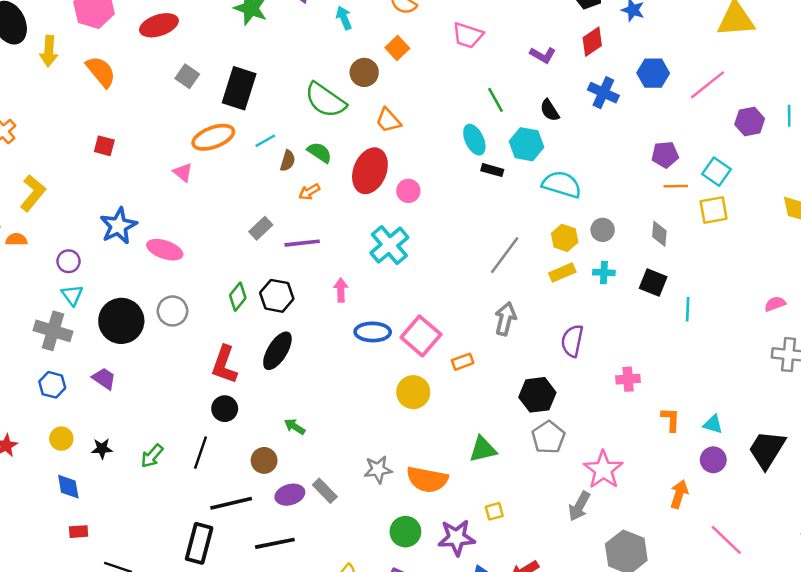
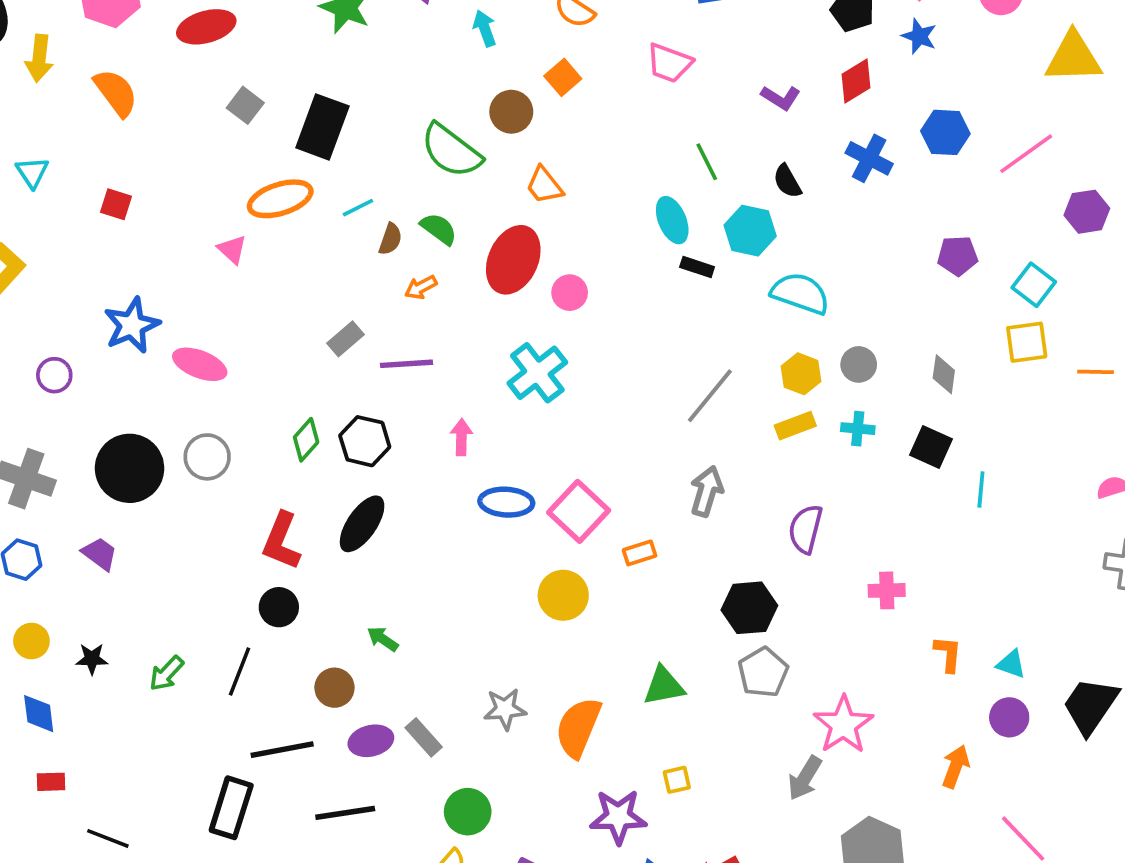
orange line: (676, 186) -> (1096, 372), moved
cyan triangle: (72, 295) -> (32, 172), moved
orange semicircle: (427, 479) -> (578, 727), turned 99
green circle: (405, 532) -> (468, 812), moved

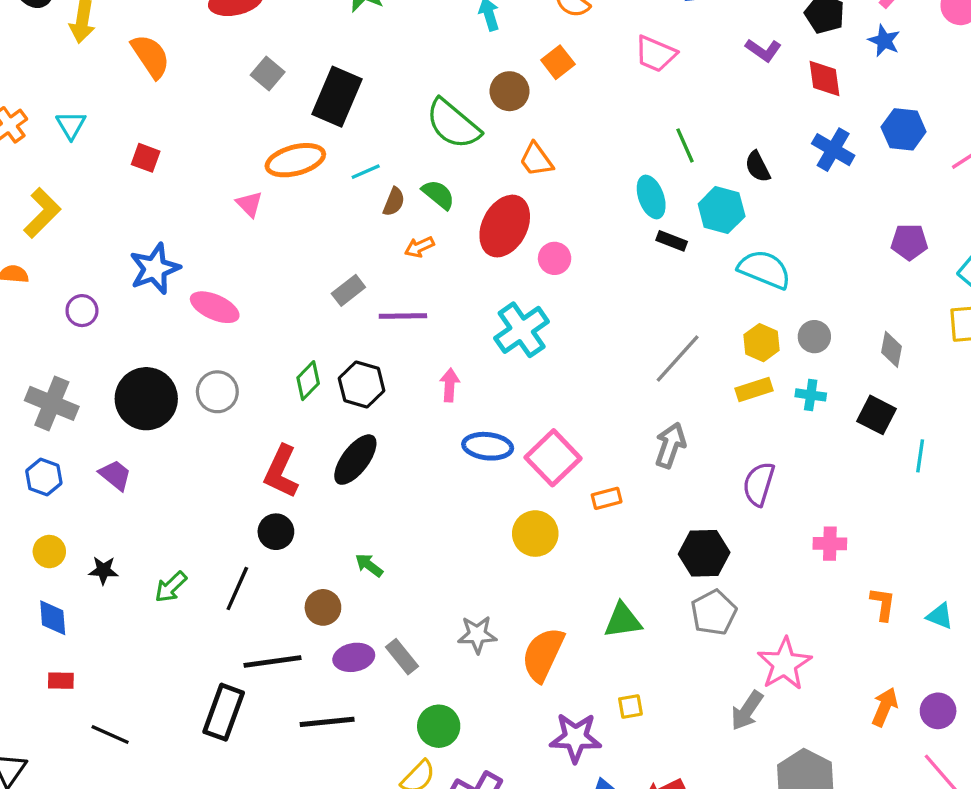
red diamond: (856, 81) -> (825, 79), turned -69
purple L-shape: (781, 98) -> (763, 50), moved
purple circle: (1009, 717) -> (938, 711), moved

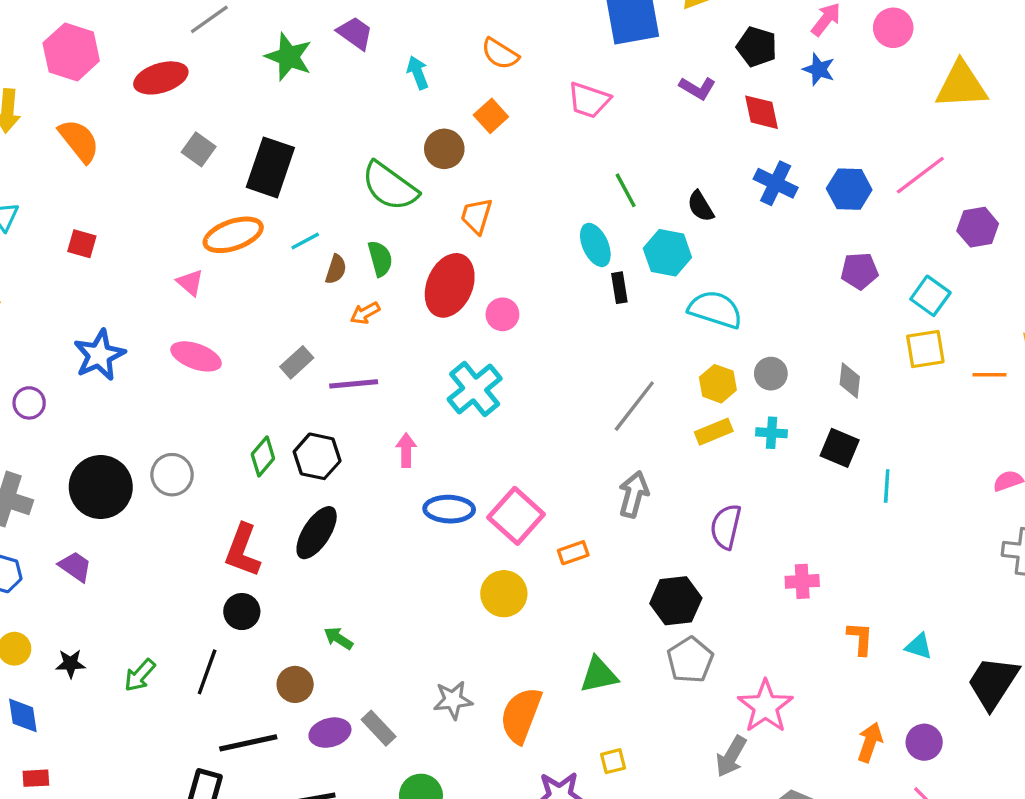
blue hexagon: (904, 129) -> (849, 189), moved
orange trapezoid: (536, 160) -> (476, 216), turned 57
green semicircle: (438, 194) -> (380, 259), turned 40
black rectangle: (672, 241) -> (619, 288), turned 64
pink ellipse: (215, 307) -> (196, 356), moved

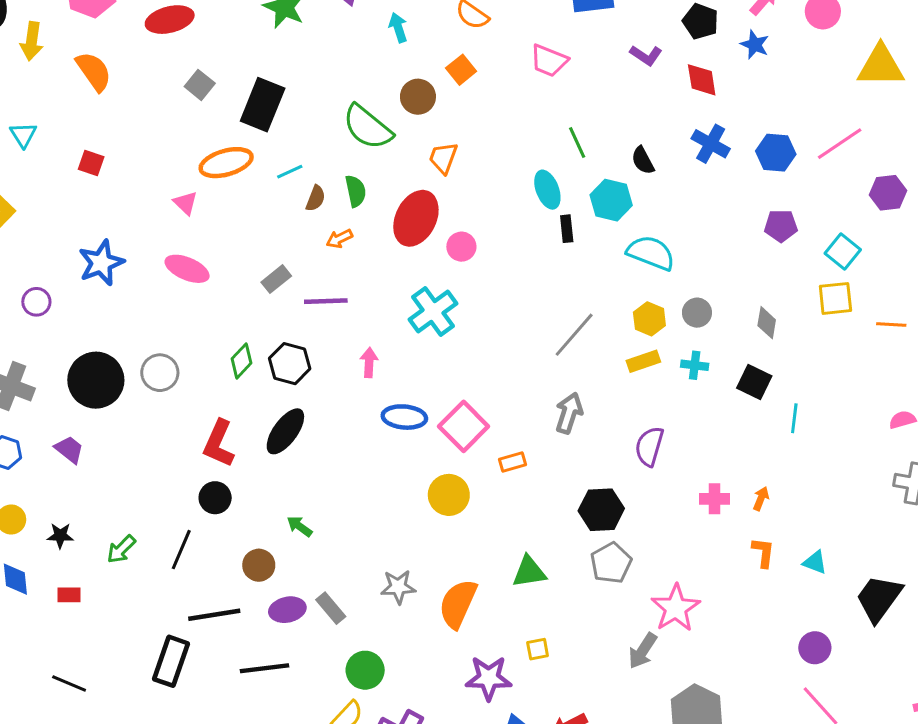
orange arrow: (870, 742) -> (761, 499), moved, size x0.7
red rectangle: (36, 778) -> (69, 595), moved

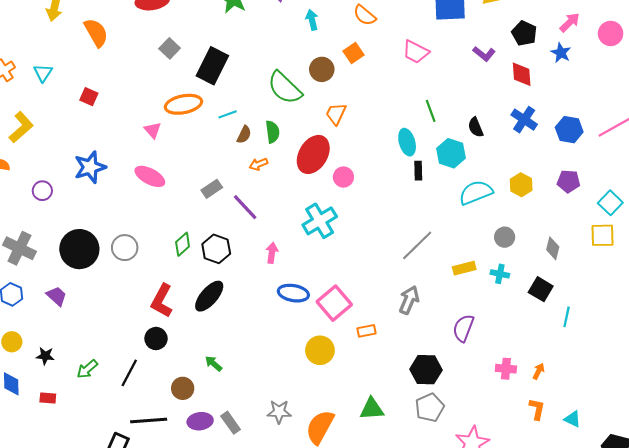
cyan semicircle: (651, 253) -> (476, 193), turned -48
purple line: (326, 301) -> (245, 207), turned 44
yellow hexagon: (649, 319) -> (521, 185), moved

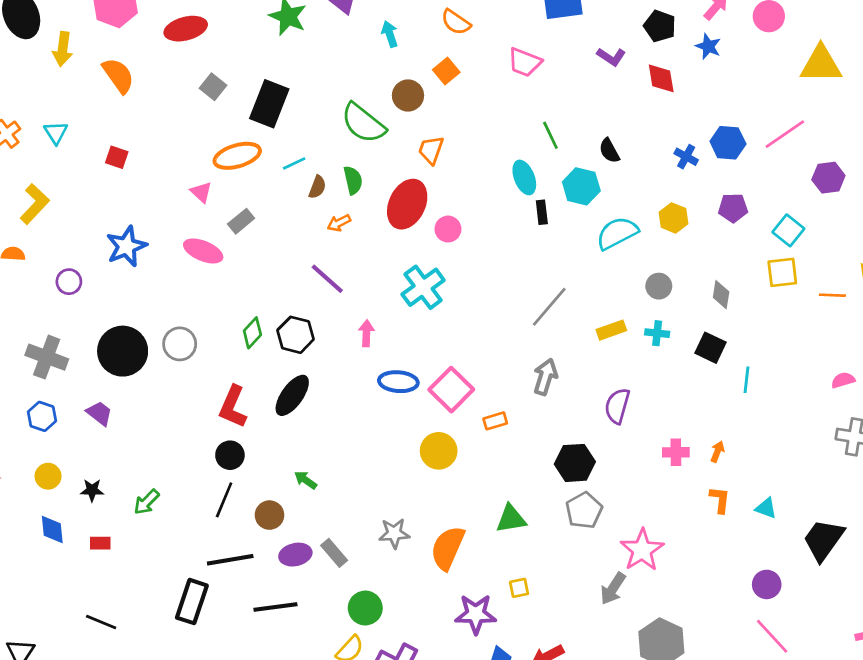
blue cross: (524, 120) -> (686, 157), moved, size x0.7
gray rectangle: (212, 189) -> (241, 221), moved
black line: (129, 373) -> (224, 500), moved

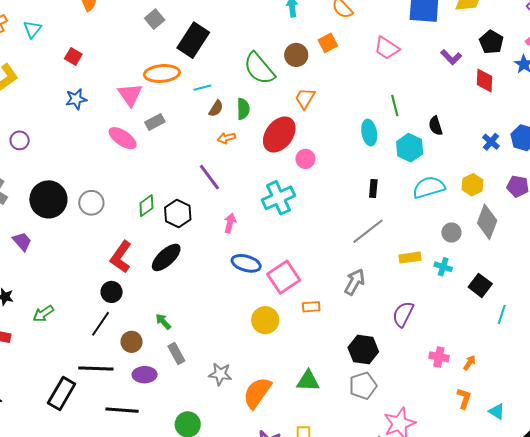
pink triangle: (201, 192) -> (130, 95), size x1.5
black rectangle: (542, 212) -> (373, 189), moved
blue star: (126, 246) -> (76, 99), moved, size x0.7
gray diamond: (721, 295) -> (487, 222), moved, size x1.6
gray rectangle: (334, 553) -> (176, 353), moved

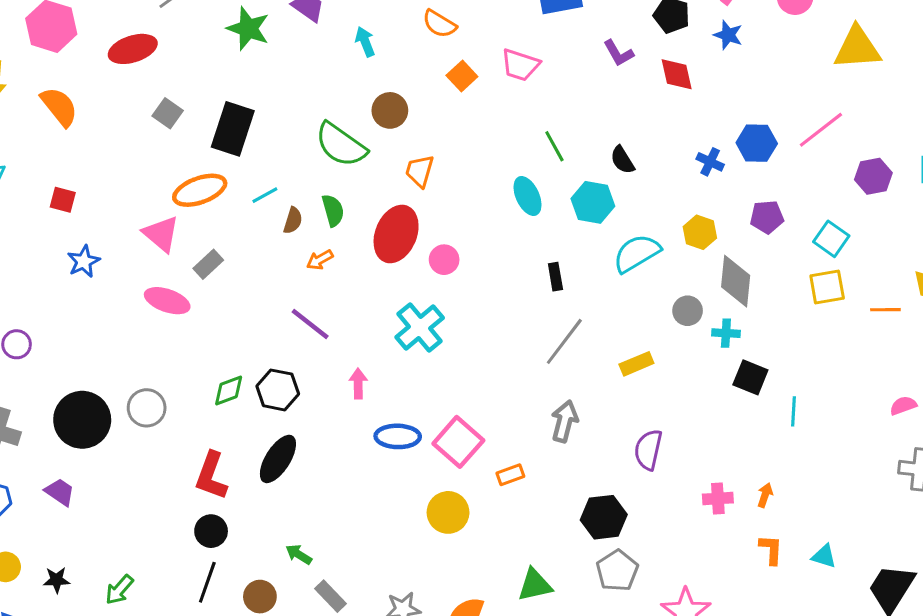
orange square: (328, 43) -> (462, 76), moved
purple L-shape: (451, 57) -> (618, 53), turned 30
green diamond: (146, 206) -> (229, 390), turned 30
cyan cross: (443, 267) -> (726, 333), moved

